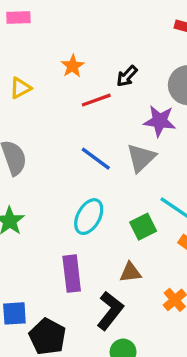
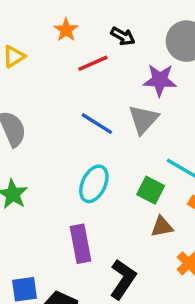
black arrow: (127, 76) -> (123, 36), turned -100
green square: (143, 227) -> (151, 190), turned -32
brown triangle: (130, 272) -> (162, 227), moved

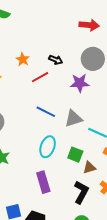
gray triangle: (143, 119) -> (73, 119), moved, turned 36
green square: (151, 190) -> (75, 155), moved
black L-shape: (123, 279) -> (81, 192), moved

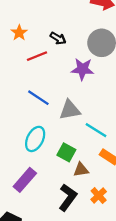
purple rectangle: (43, 182) -> (25, 180), turned 50

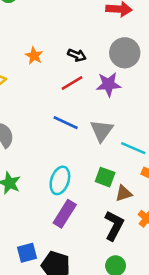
red line: (37, 56) -> (72, 83), moved
gray triangle: (70, 110) -> (102, 131), turned -35
cyan ellipse: (35, 139) -> (60, 180), moved

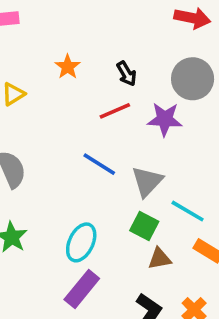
black arrow: (77, 55) -> (126, 74), turned 30
green square: (105, 177) -> (144, 226), moved
brown triangle: (124, 193) -> (160, 259), moved

